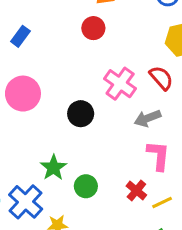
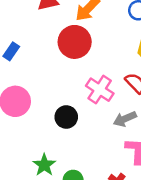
red circle: (93, 28) -> (75, 42), size x1.6

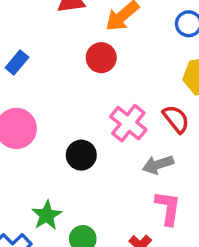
red circle: (75, 42) -> (101, 58), size x0.7

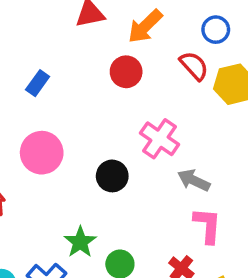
red semicircle: (176, 119) -> (194, 66), moved
gray arrow: (158, 165) -> (194, 180), turned 48

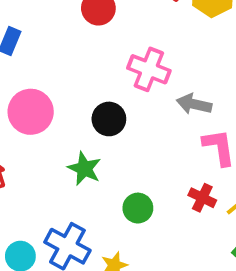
green star: (80, 242) -> (84, 169), moved

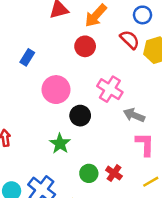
pink circle: (31, 112) -> (56, 90), moved
red cross: (202, 198) -> (114, 173), moved

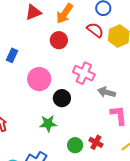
green star: (60, 144) -> (48, 123), turned -30

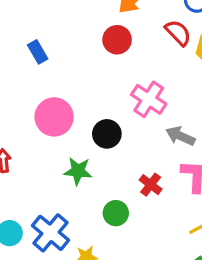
blue rectangle: (12, 55) -> (38, 52), turned -64
pink circle: (39, 79) -> (54, 117), moved
red cross: (96, 142) -> (151, 185), moved

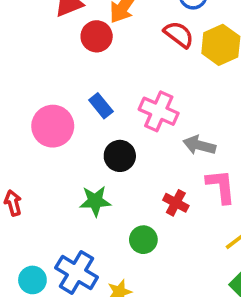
red circle: (117, 40) -> (97, 36), moved
blue rectangle: (38, 52) -> (101, 106), moved
pink circle: (54, 117) -> (53, 126), moved

